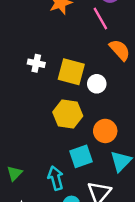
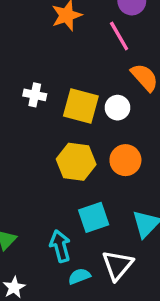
white circle: (97, 84) -> (117, 108), moved
orange circle: (105, 131) -> (125, 160), moved

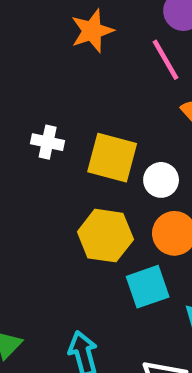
white circle: (117, 108) -> (161, 180), moved
cyan square: (94, 217) -> (148, 287), moved

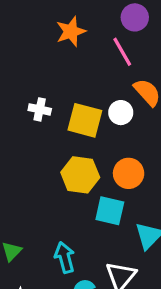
white circle: (161, 180) -> (121, 113), moved
cyan square: (148, 287) -> (110, 211), turned 32

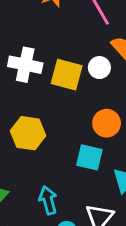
white cross: (40, 109) -> (25, 65), size x1.6
yellow hexagon: (80, 175) -> (28, 133), moved

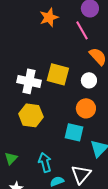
white cross: (25, 65) -> (29, 81), moved
white circle: (99, 68) -> (89, 80), moved

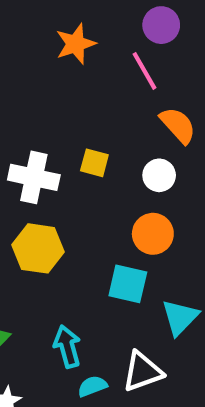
yellow square: (58, 74) -> (94, 163), size x0.6
white triangle: (81, 174) -> (142, 372), turned 30

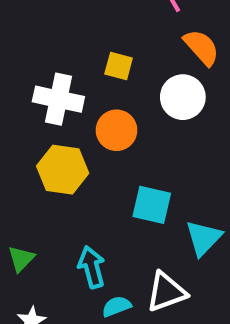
yellow square: (94, 163) -> (119, 66), moved
white circle: (159, 175) -> (183, 97), size x1.4
orange circle: (153, 234) -> (116, 130), moved

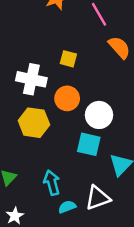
white circle: (183, 97) -> (99, 115), moved

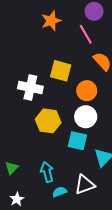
yellow square: (68, 59) -> (61, 71), size x1.5
orange circle: (67, 98) -> (87, 91), moved
yellow hexagon: (34, 123) -> (48, 121), moved

